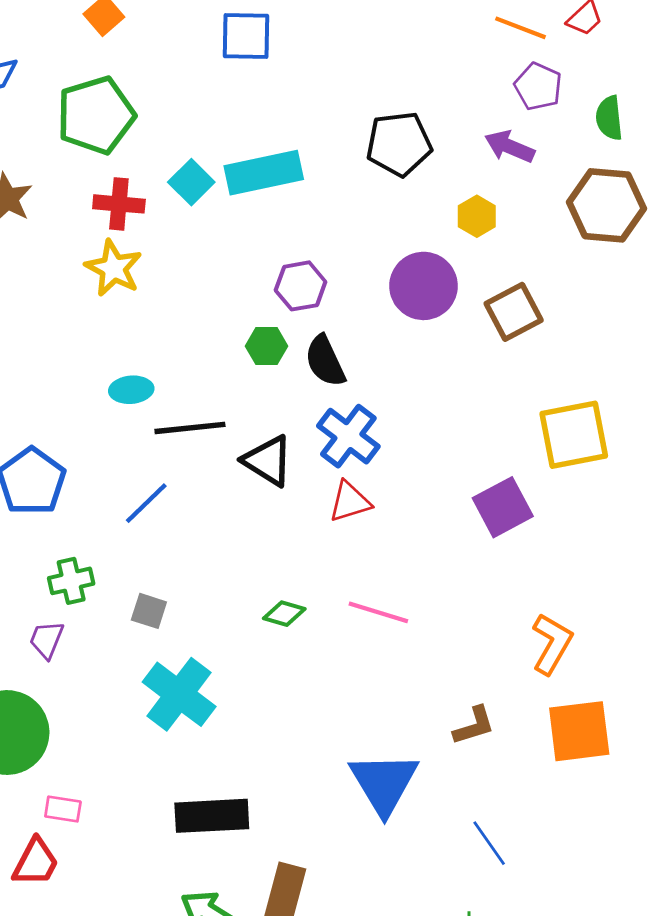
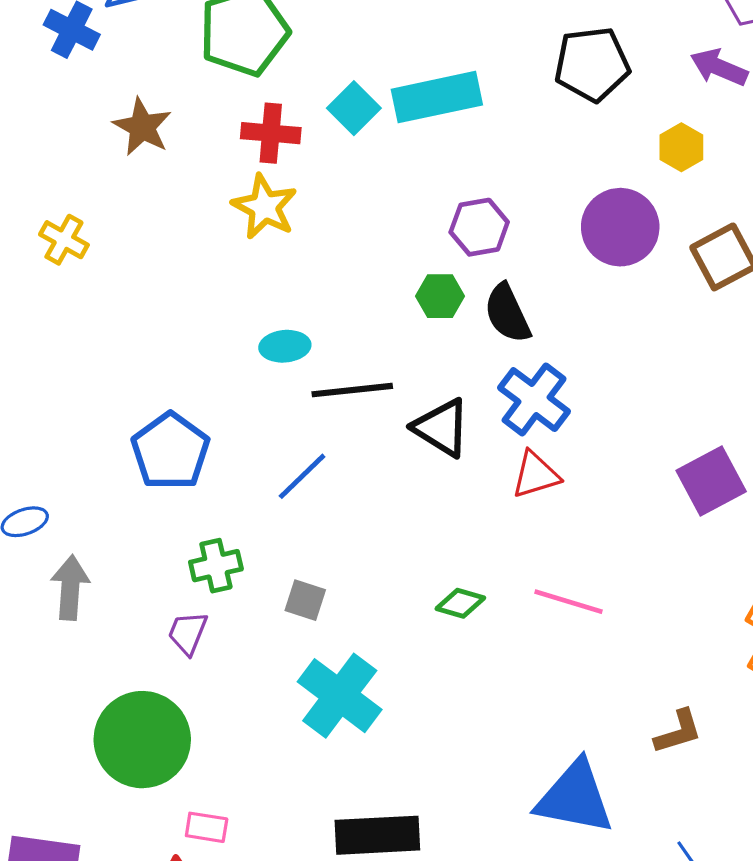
blue triangle: (384, 783) -> (575, 798), turned -48

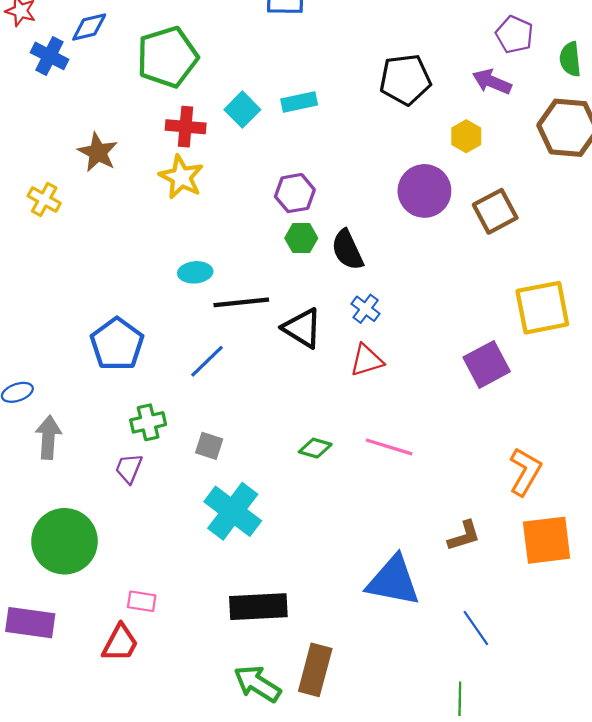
cyan rectangle: (437, 97) -> (299, 102), size x0.6
brown star: (142, 127) -> (98, 152), moved
purple hexagon: (479, 227) -> (295, 193), moved
blue cross: (534, 400) -> (366, 309), size x0.6
green circle: (142, 740) -> (65, 541), moved

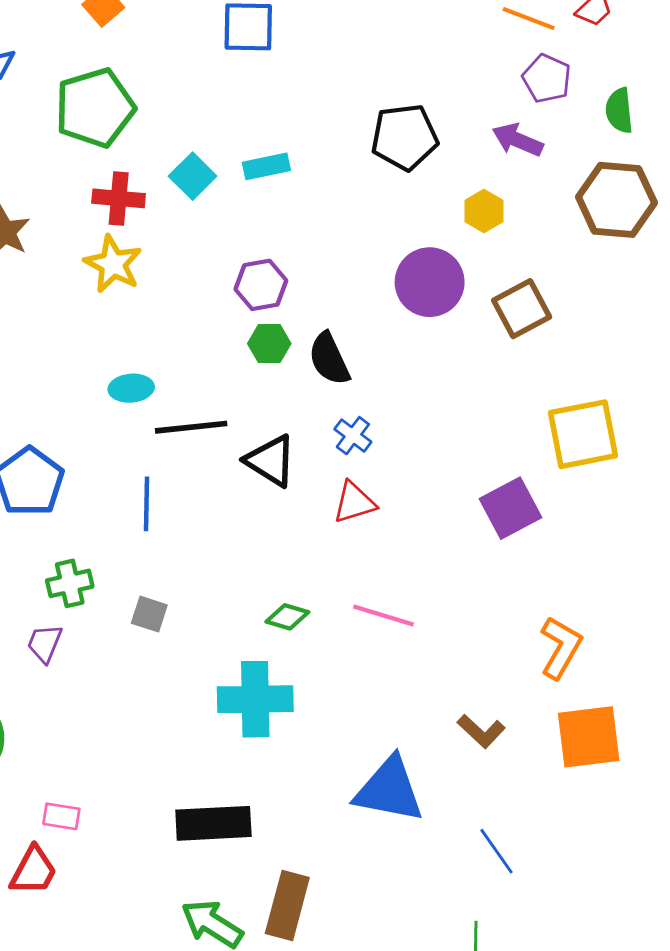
blue line: (207, 361) -> (146, 504), turned -45
cyan cross: (233, 511) -> (255, 699), moved, turned -38
brown L-shape: (464, 536) -> (481, 731), turned 60

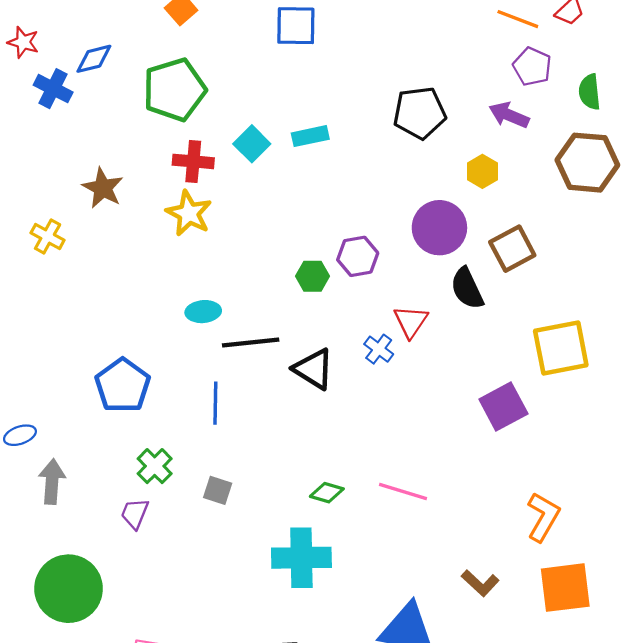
purple hexagon: (261, 285) -> (358, 256), moved
black semicircle: (329, 359) -> (467, 288), moved
red triangle: (354, 503) -> (411, 322), moved, turned -39
green cross: (70, 583) -> (155, 466), turned -32

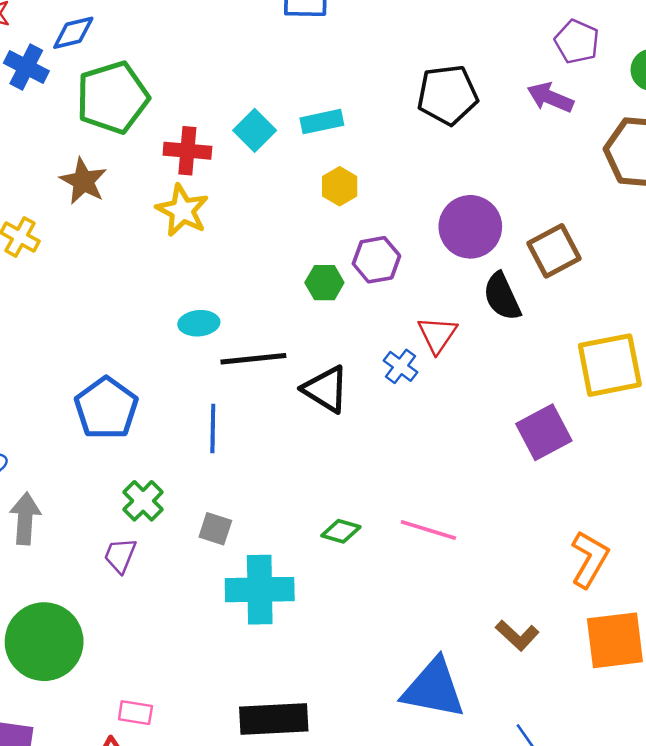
green pentagon: (174, 90) -> (113, 97), moved
yellow hexagon: (482, 171) -> (340, 186), moved
cyan cross: (301, 558) -> (260, 590), moved

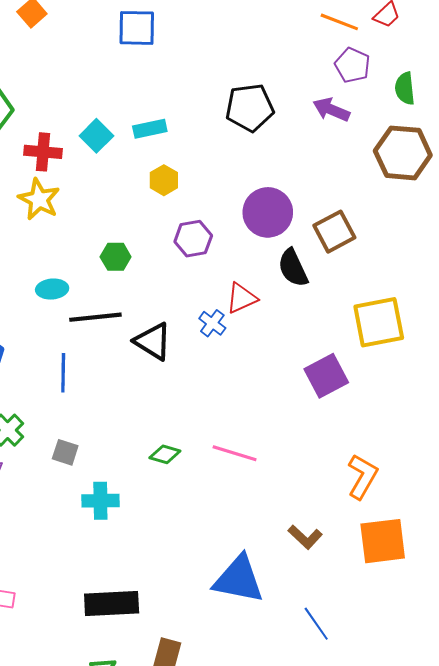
green hexagon: (324, 283) -> (116, 257), moved
red triangle: (437, 335) -> (242, 298), turned 32
cyan cross: (260, 590) -> (100, 501), size x0.7

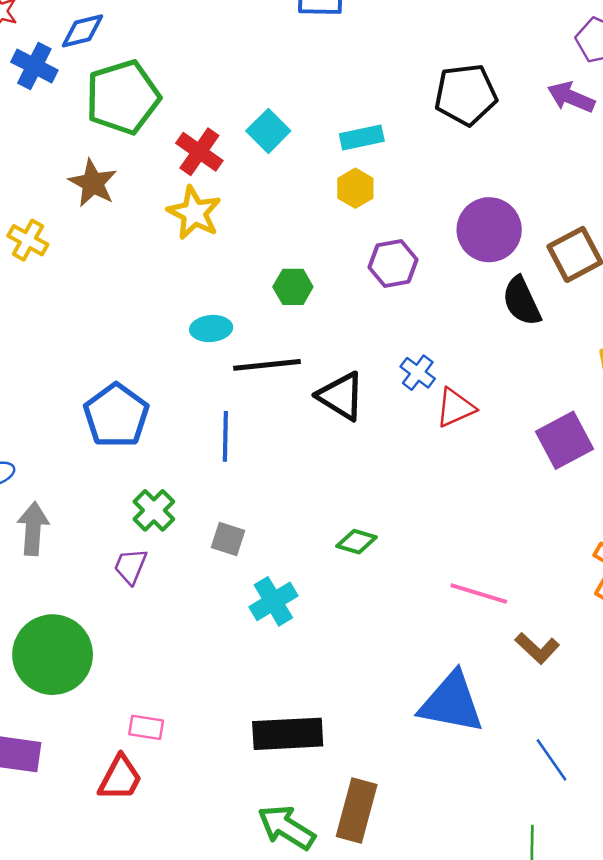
cyan rectangle: (150, 129) -> (362, 137), moved
red cross: (43, 152) -> (199, 152), turned 30
red triangle: (242, 298) -> (455, 408), moved
pink line: (235, 453) -> (479, 594), moved
cyan cross: (100, 501) -> (273, 601), turned -30

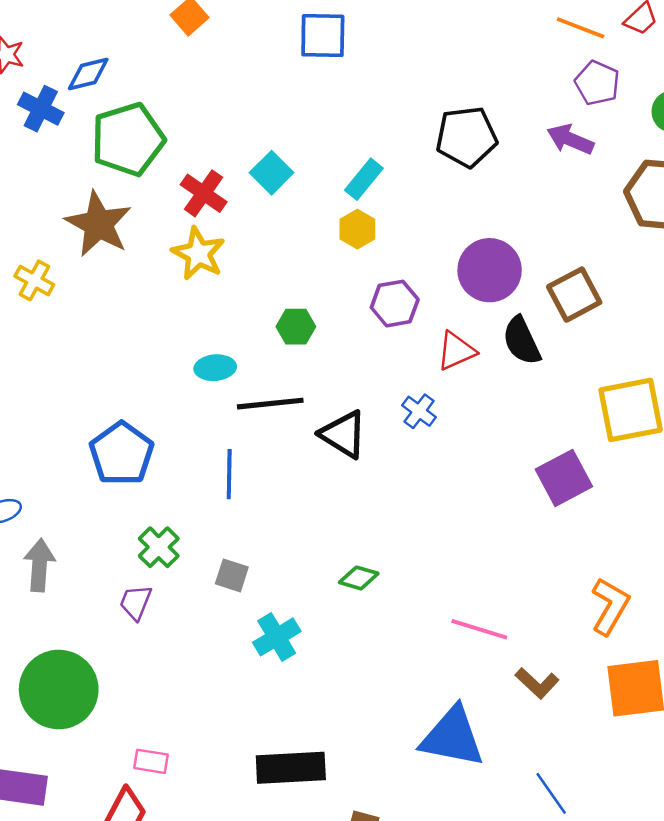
cyan rectangle: (362, 137) -> (364, 179), turned -39
brown star: (93, 183) -> (98, 224), size x1.4
red triangle: (455, 408) -> (456, 351), moved

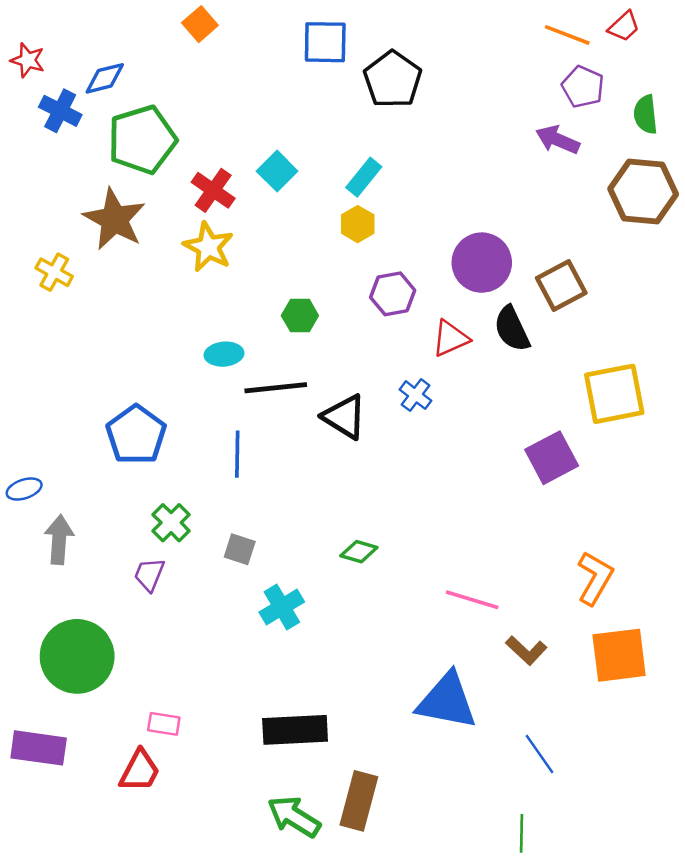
black pentagon: (466, 137) -> (393, 79), moved, turned -30

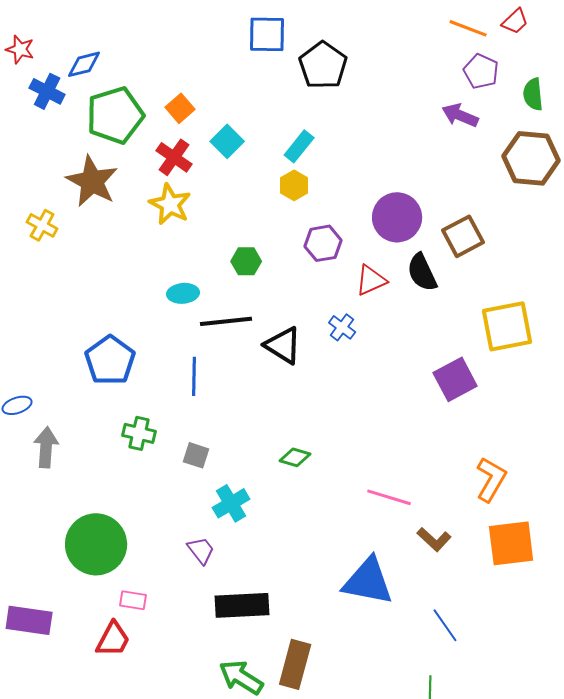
orange square: (200, 24) -> (180, 108), moved
green cross: (171, 523) -> (139, 433), turned -32
purple trapezoid: (149, 575) -> (201, 550), moved, turned 120
green circle: (77, 656) -> (96, 544), moved

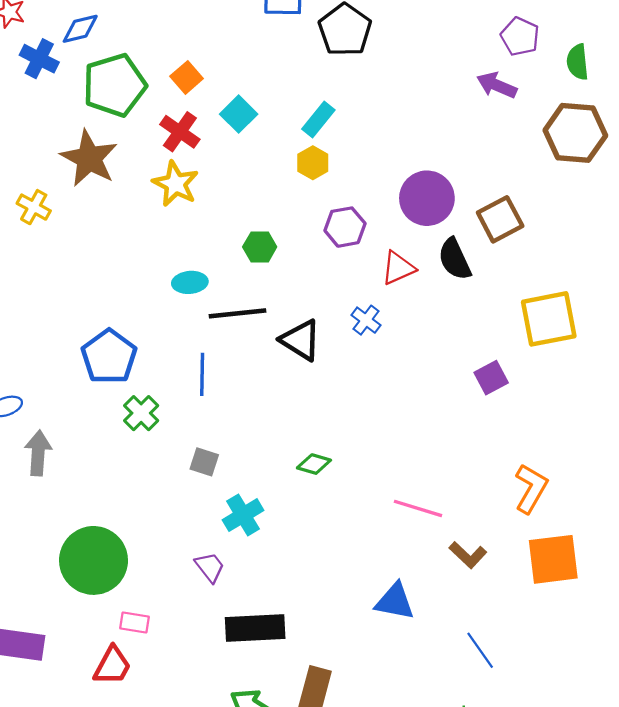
purple square: (455, 379) -> (491, 378), size x0.7
green cross: (139, 433) -> (141, 413), moved, turned 32
blue triangle: (368, 581) -> (395, 601), size x0.7

